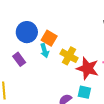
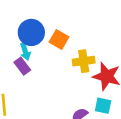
cyan arrow: (45, 51) -> (25, 52), moved
yellow cross: (69, 56) -> (84, 61), turned -36

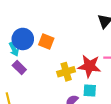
cyan arrow: (25, 52) -> (14, 49), moved
yellow cross: (84, 61) -> (66, 72), moved

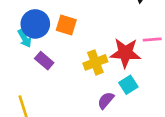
purple rectangle: (19, 67) -> (44, 61), moved
cyan square: (90, 91) -> (128, 85), turned -32

